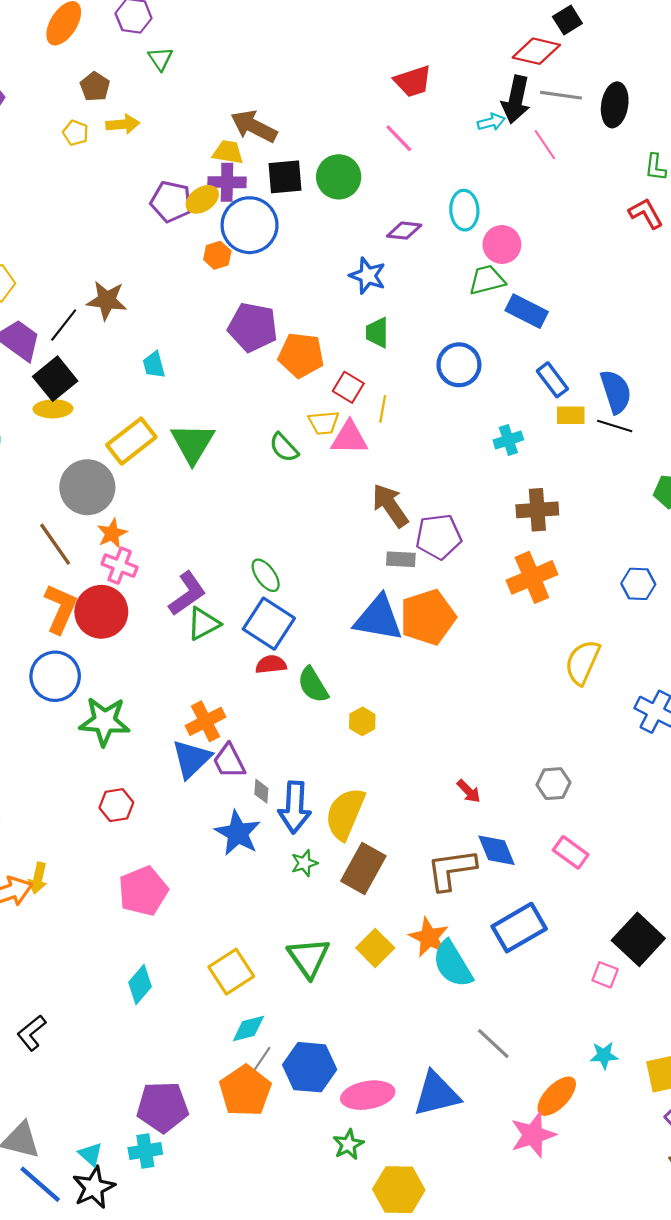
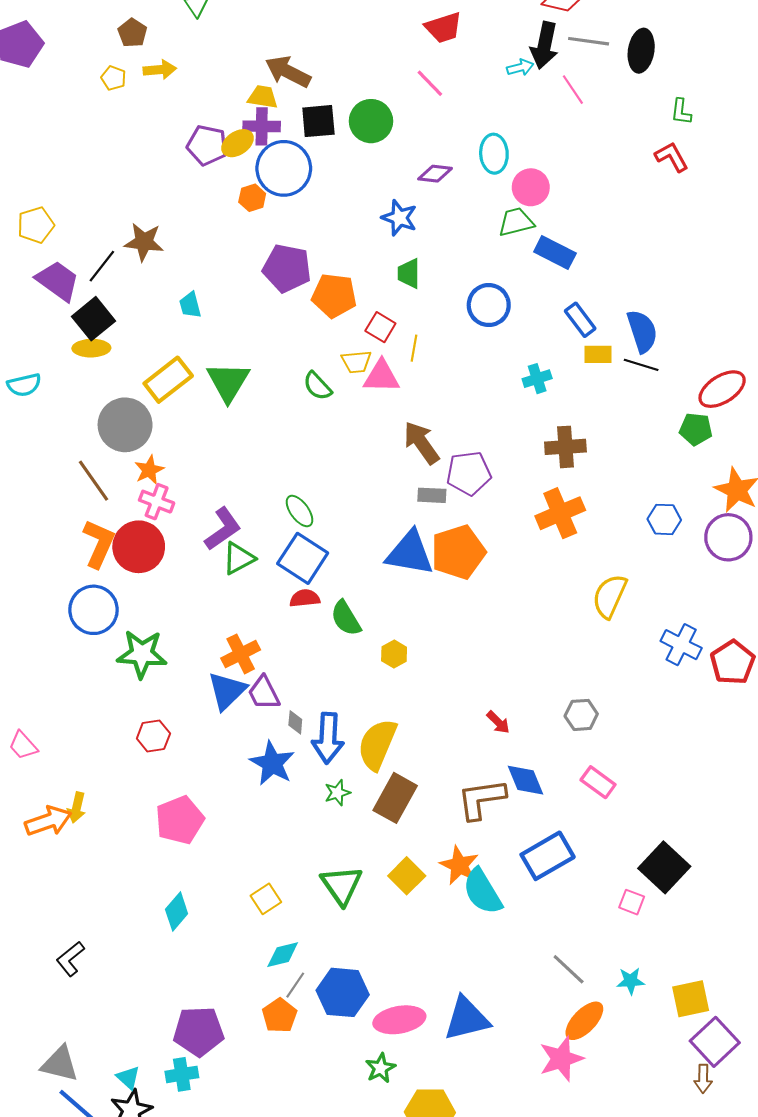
yellow square: (231, 972) -> (266, 899), size x0.7
gray line: (493, 1044) -> (569, 969), moved
orange pentagon: (245, 1091) -> (280, 1016), size x0.7

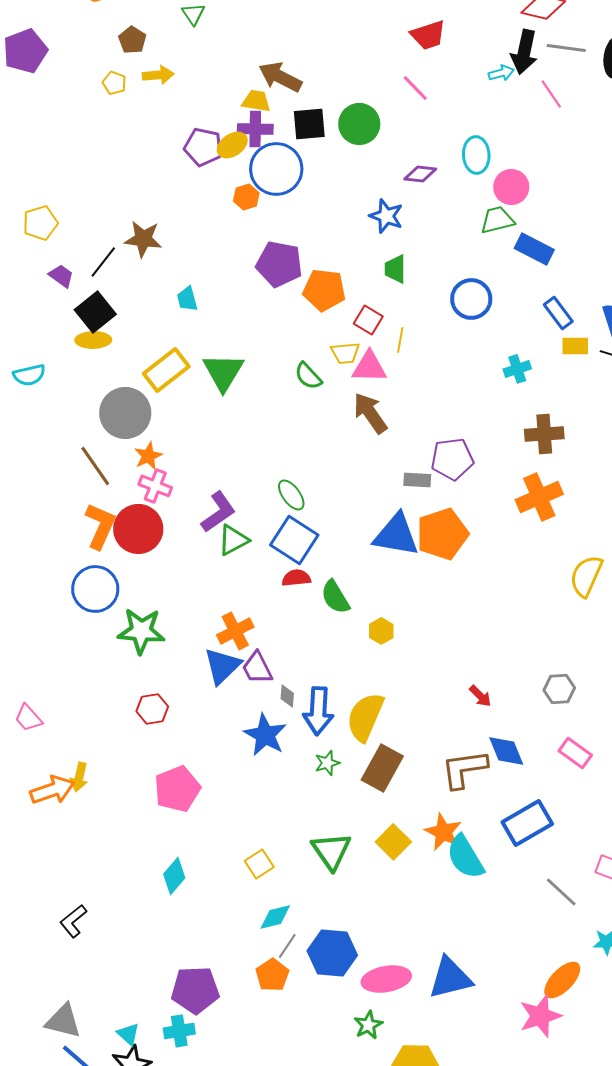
purple trapezoid: (58, 281) -> (61, 276), size x0.6
brown arrow: (421, 443) -> (370, 413), moved
gray line: (569, 969) -> (561, 892), moved

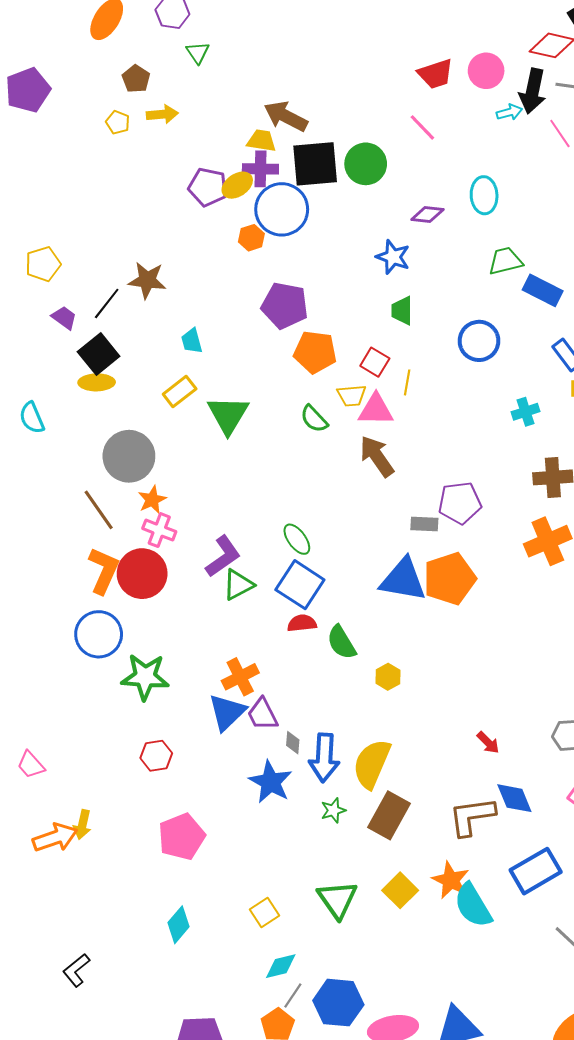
black square: (309, 124) -> (315, 164), size x1.4
pink circle: (511, 187) -> (486, 71), moved
orange pentagon: (324, 290) -> (315, 352), moved
yellow rectangle: (166, 370) -> (180, 391), moved, size x0.7
cyan semicircle: (29, 375) -> (32, 418), turned 80

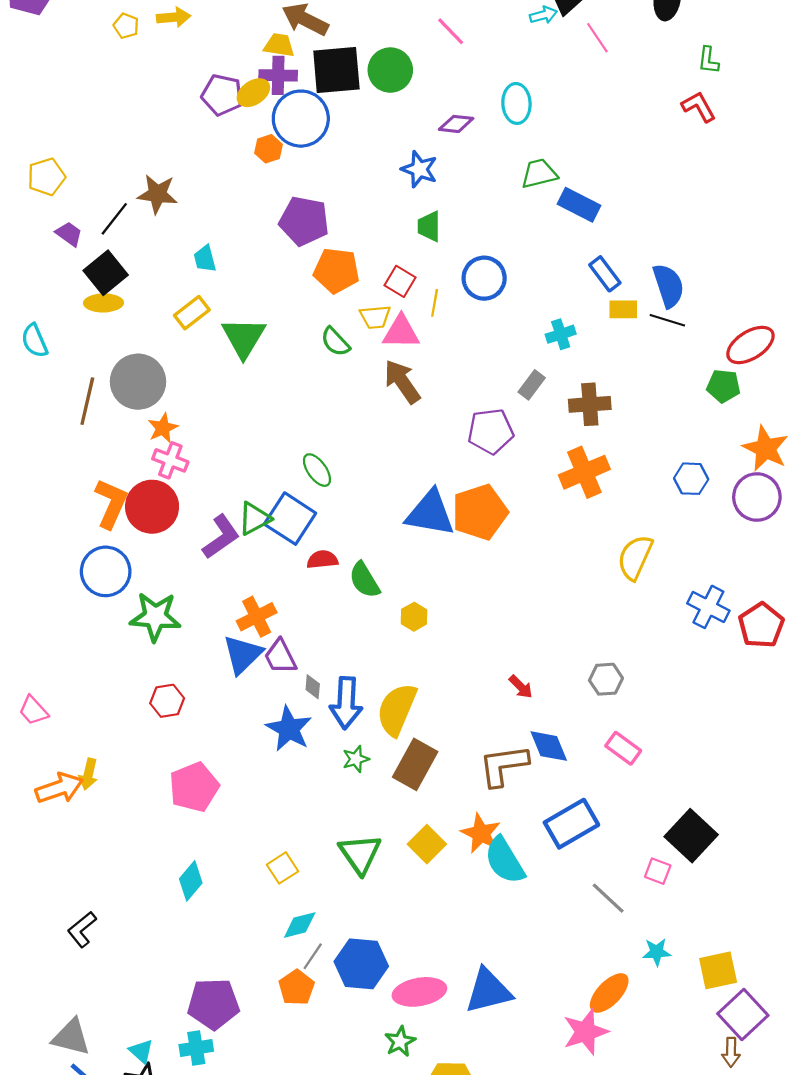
blue circle: (479, 341) -> (484, 278), moved
brown line: (99, 510) -> (87, 401), moved, turned 48
gray rectangle: (424, 524) -> (532, 385), moved, turned -56
purple L-shape: (223, 556) -> (221, 537), moved
blue square: (300, 585) -> (290, 519), moved

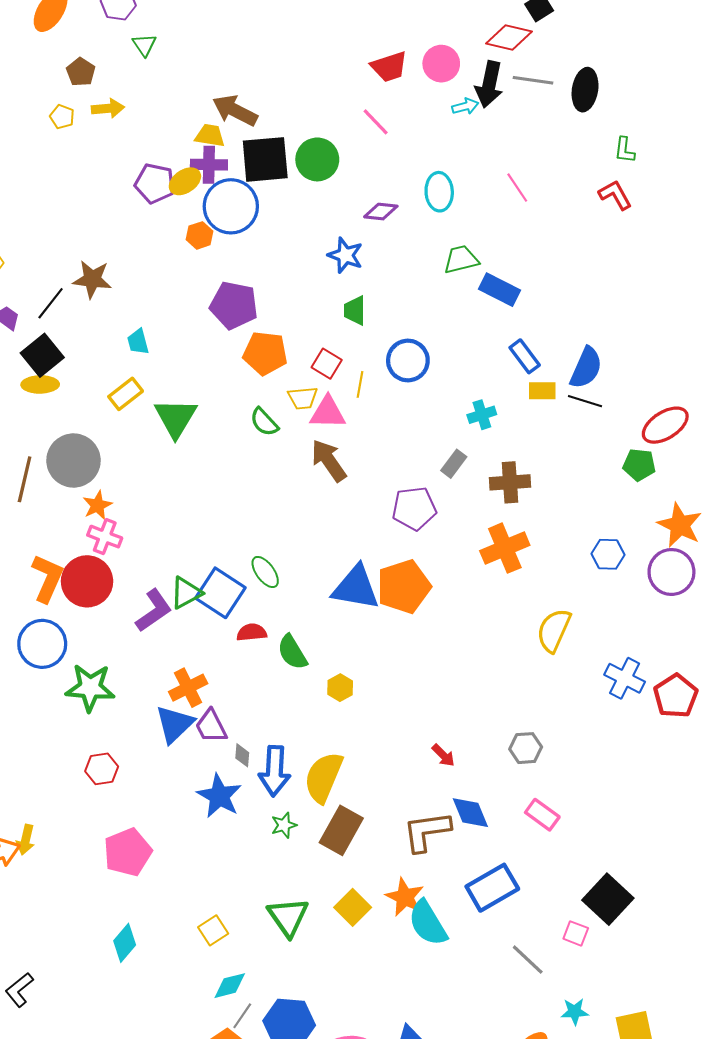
pink line: (597, 38) -> (517, 188), moved
blue semicircle: (668, 286) -> (586, 368), turned 42
green ellipse: (317, 470) -> (265, 572), moved

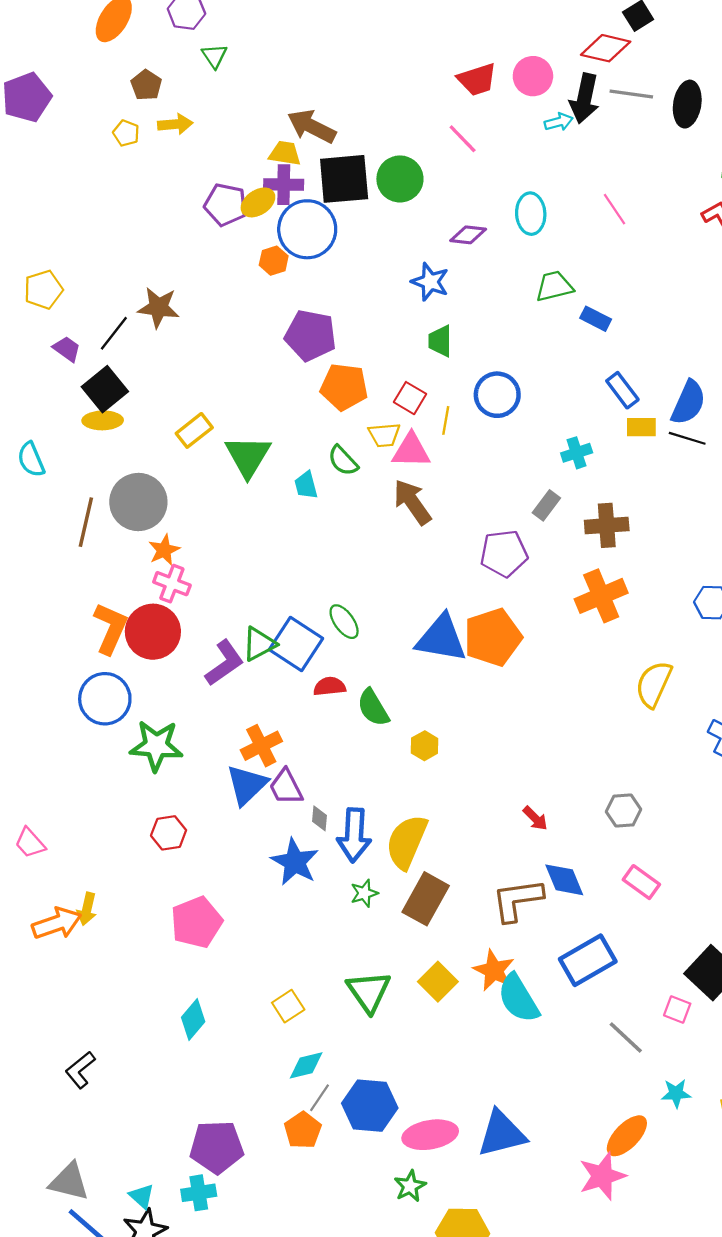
blue rectangle: (500, 290) -> (596, 319), size x0.7
cyan trapezoid: (138, 342) -> (306, 485), moved

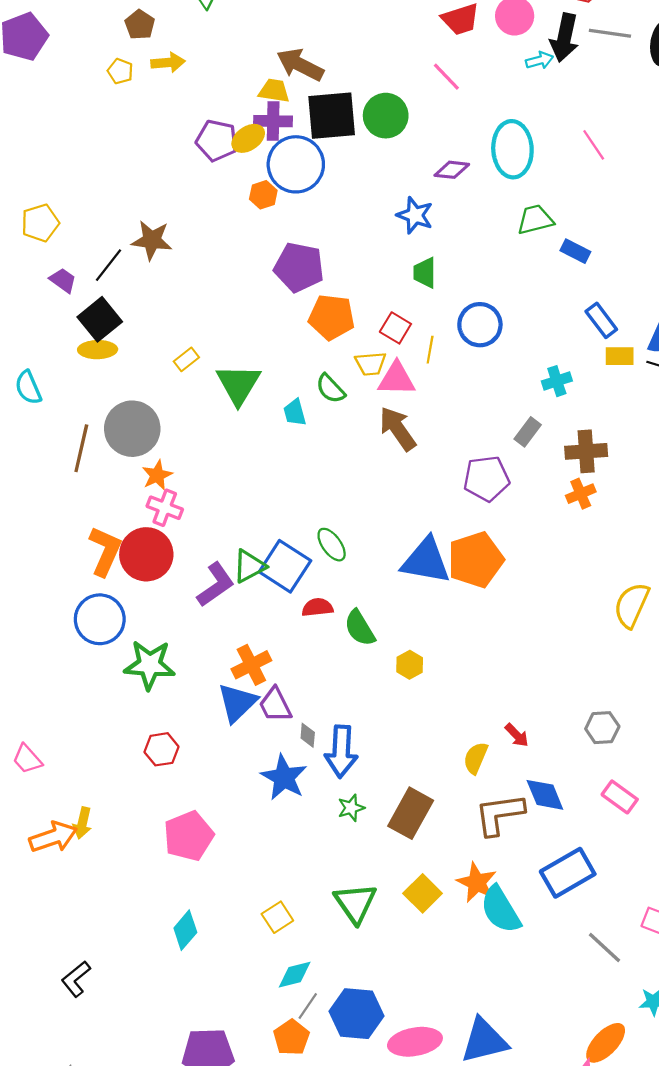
cyan ellipse: (531, 214) -> (512, 149), size x1.4
yellow rectangle: (194, 430) -> (186, 359), size x0.7
orange cross: (601, 596) -> (581, 494), moved, size x0.6
yellow semicircle: (407, 842) -> (476, 758), moved, size x0.6

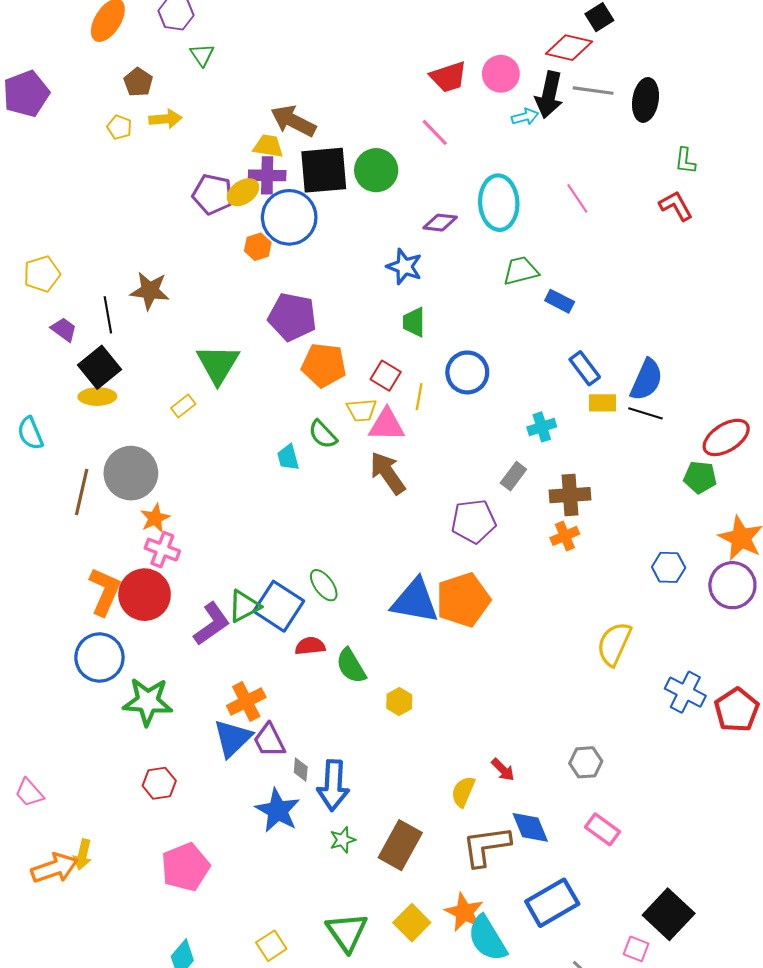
black line: (108, 265) -> (108, 315), turned -48
green triangle: (238, 384) -> (218, 364), moved

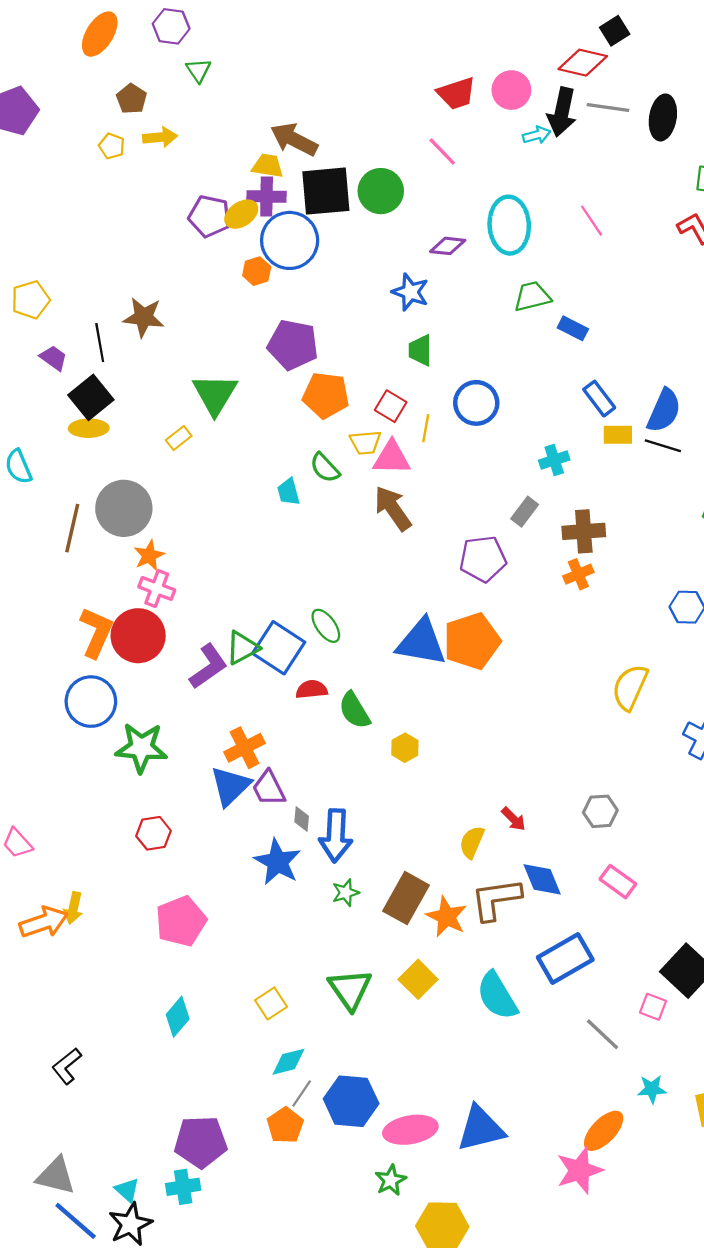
orange star: (464, 912) -> (447, 917), moved

